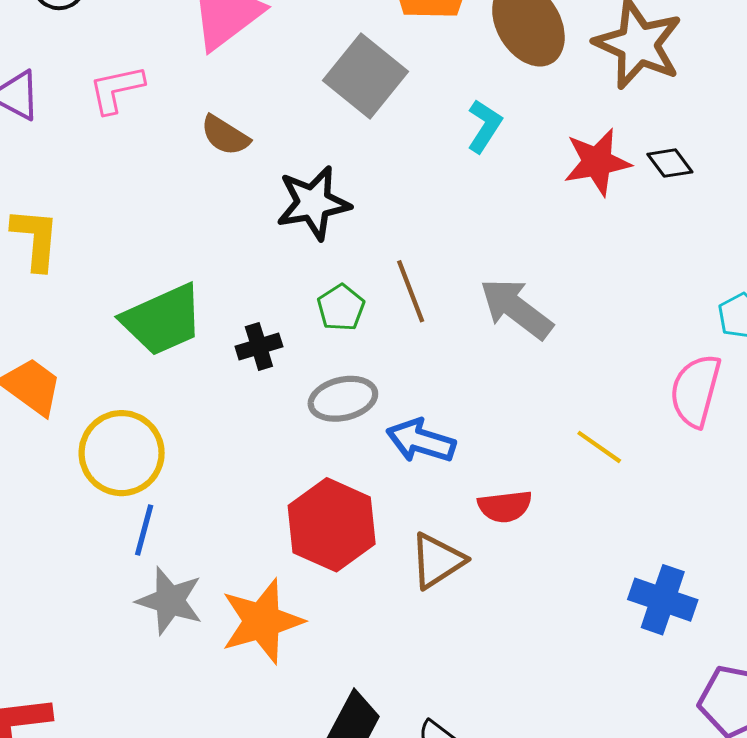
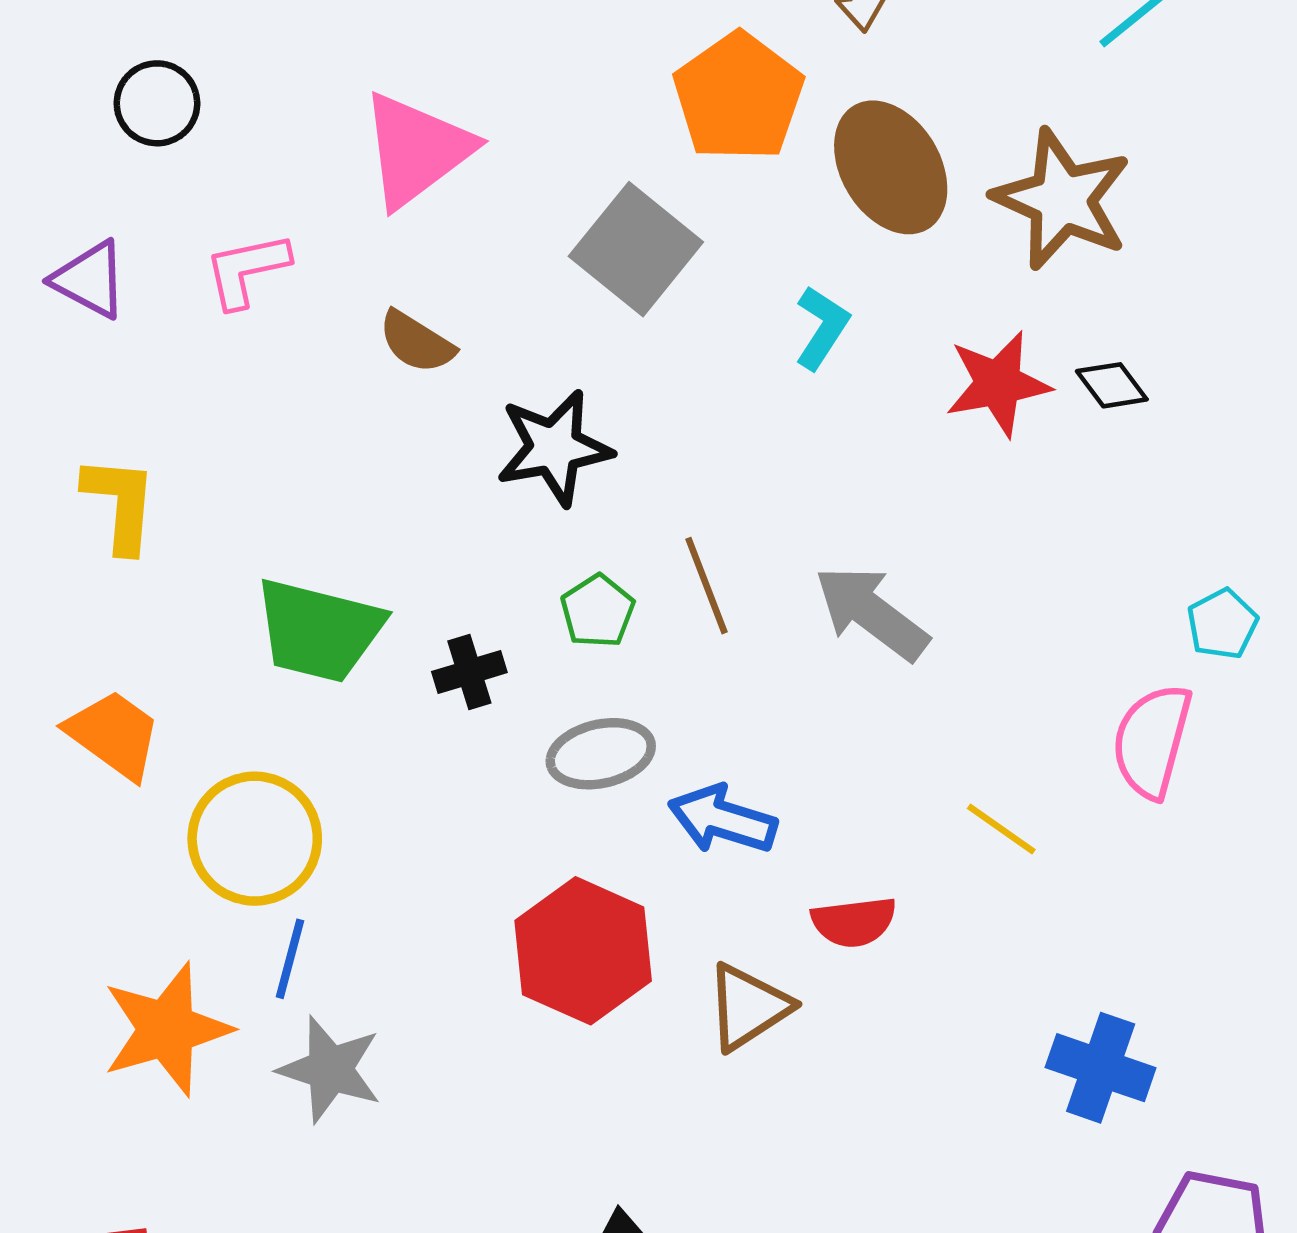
green trapezoid: (163, 320) -> (319, 630), turned 38
orange star: (262, 621) -> (167, 1029), moved

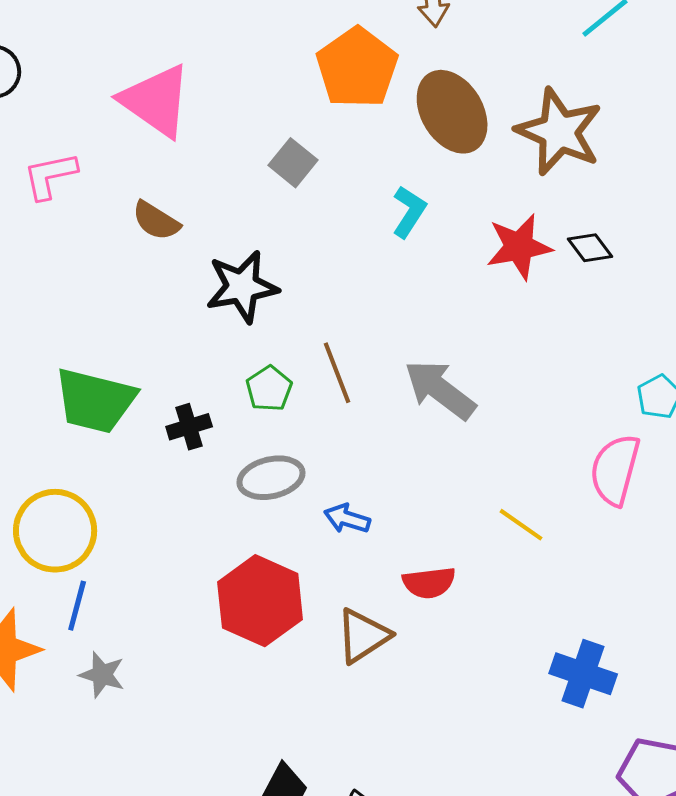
pink triangle: (417, 150) -> (156, 101), turned -48
gray square: (636, 249) -> (293, 163), size x0.6
blue arrow: (722, 819) -> (347, 519), size x0.7
gray star: (330, 1069) -> (102, 675), size x0.7

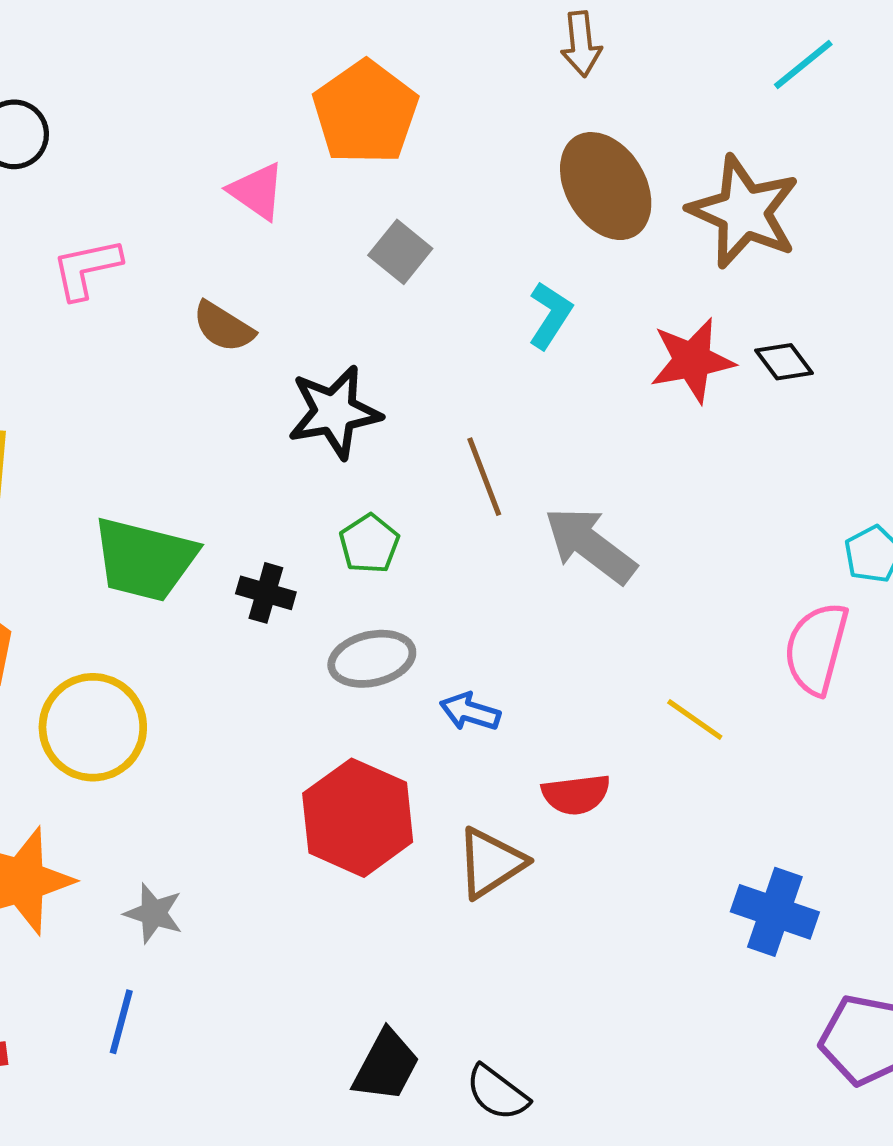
orange pentagon: (357, 68) -> (365, 112), moved
pink triangle: (156, 101) -> (257, 191), moved, size x0.6
brown line: (337, 373) -> (484, 477), moved
black cross: (189, 427) -> (266, 593), turned 33
blue line: (77, 606) -> (121, 1022), moved

